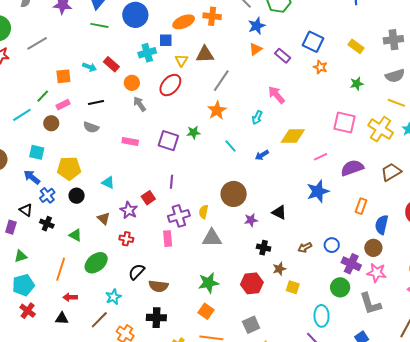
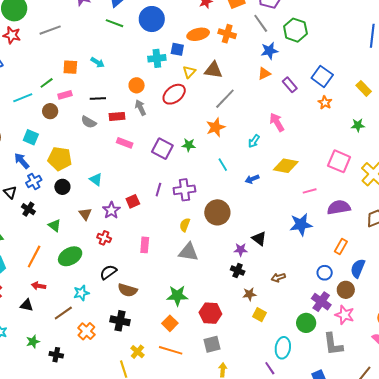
red rectangle: (111, 64) -> (117, 116), moved, turned -56
purple cross: (179, 216) -> (184, 190), moved
purple star: (251, 220) -> (241, 250), moved
blue circle: (332, 245) -> (325, 273), moved
red hexagon: (252, 283) -> (210, 313), moved

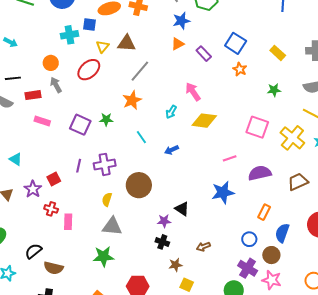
yellow diamond: (286, 166) -> (204, 121), moved
red cross: (104, 238) -> (51, 209), moved
green star: (177, 296) -> (103, 256), moved

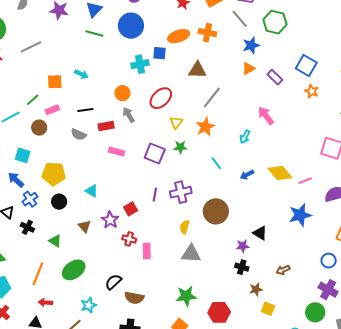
yellow triangle: (103, 46) -> (176, 122), moved
yellow diamond: (204, 121) -> (280, 173), moved, turned 45
green star: (103, 256) -> (186, 296), moved

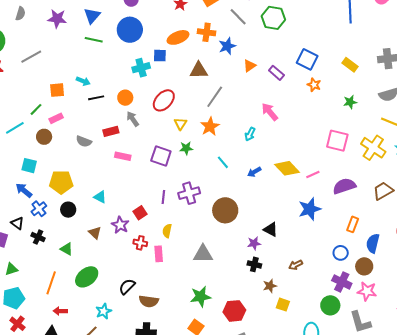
blue star: (251, 45) -> (227, 46), moved
black line: (85, 110) -> (96, 98), moved
yellow semicircle: (185, 227) -> (167, 231), moved

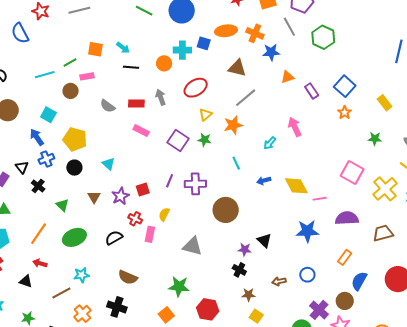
orange circle: (125, 98) -> (164, 63), moved
blue circle: (341, 253) -> (307, 275), moved
black semicircle: (127, 287) -> (114, 238), moved

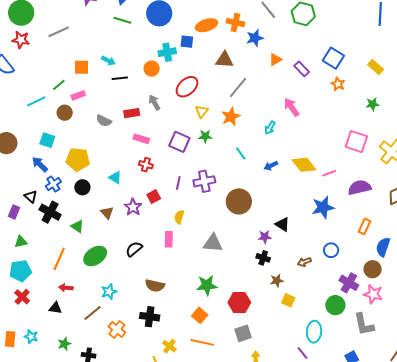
black cross: (38, 186) -> (50, 212), size x1.5
red cross: (135, 219) -> (146, 165), moved

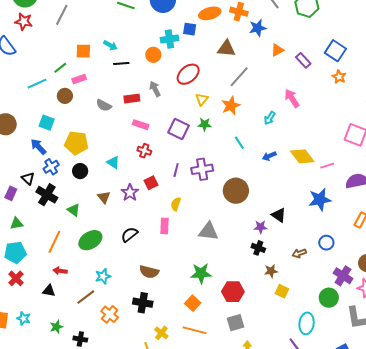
gray line: (59, 32) -> (62, 15), turned -40

